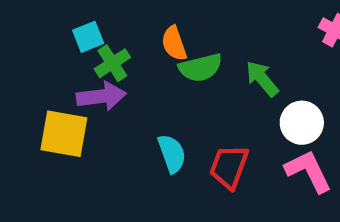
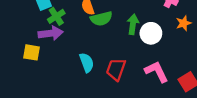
green arrow: (262, 79) -> (133, 24), turned 48
white circle: (302, 123) -> (151, 33), moved
yellow square: (64, 134) -> (31, 52), size x0.7

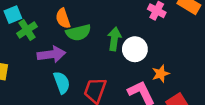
orange star: (184, 23) -> (161, 74), moved
purple arrow: (51, 33) -> (51, 54), moved

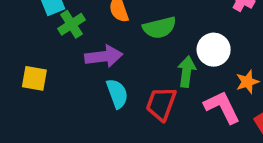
green semicircle: (78, 33) -> (159, 28), moved
green arrow: (114, 39) -> (187, 72), moved

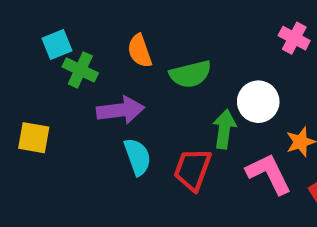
green cross: (71, 24) -> (80, 70), turned -32

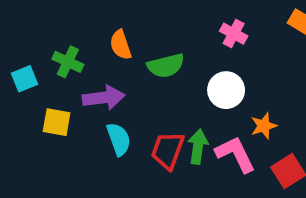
pink cross: (294, 38) -> (234, 34), moved
cyan square: (57, 44) -> (24, 79), moved
green arrow: (224, 129) -> (198, 147), moved
yellow square: (34, 138) -> (57, 122), moved

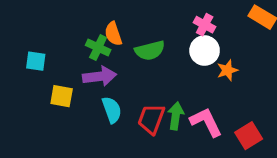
green cross: (68, 62) -> (98, 47), moved
cyan square: (24, 79) -> (36, 61), turned 30
white circle: (226, 90) -> (205, 51), moved
orange star: (264, 126) -> (227, 70), moved

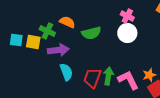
orange semicircle: (113, 34) -> (67, 22), turned 133
green cross: (98, 47) -> (47, 31), moved
orange star: (227, 70) -> (149, 75), moved
yellow square: (62, 96) -> (33, 42), moved

